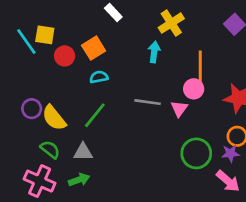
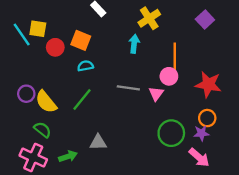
orange square: (94, 48) -> (81, 40), turned -36
gray triangle: (83, 152) -> (98, 142), moved

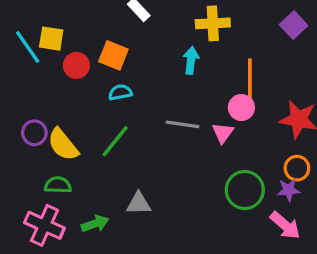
yellow cross: (149, 18) -> (213, 23), turned 30
green semicircle: (42, 130) -> (58, 185), turned -36

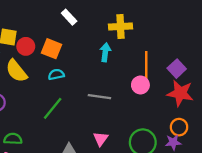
purple square: (294, 25) -> (177, 69), moved
red circle: (76, 65) -> (26, 46), moved
pink triangle: (223, 133) -> (101, 139), moved
yellow semicircle: (63, 145) -> (16, 71), moved

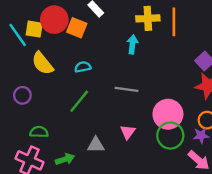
red circle: (26, 46) -> (54, 20), moved, size x1.5
orange square: (51, 49) -> (77, 28), moved
orange line: (146, 65) -> (174, 22), moved
pink circle: (140, 85) -> (168, 114), moved, size x1.6

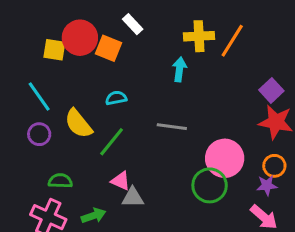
orange line: (174, 22) -> (232, 41), turned 32
cyan line: (18, 35) -> (39, 96), moved
yellow semicircle: (43, 63) -> (78, 124), moved
pink triangle: (128, 132) -> (121, 181), moved, turned -42
green circle: (170, 136) -> (210, 185), moved

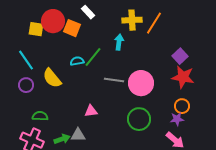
green line: (112, 142) -> (93, 57), moved
pink circle: (225, 158) -> (141, 83), moved
pink triangle: (121, 181) -> (91, 111), moved, turned -32
gray triangle: (133, 197) -> (78, 135), moved

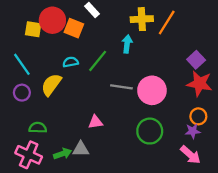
cyan semicircle: (77, 61) -> (71, 62), moved
yellow semicircle: (52, 78) -> (51, 85), turned 75

